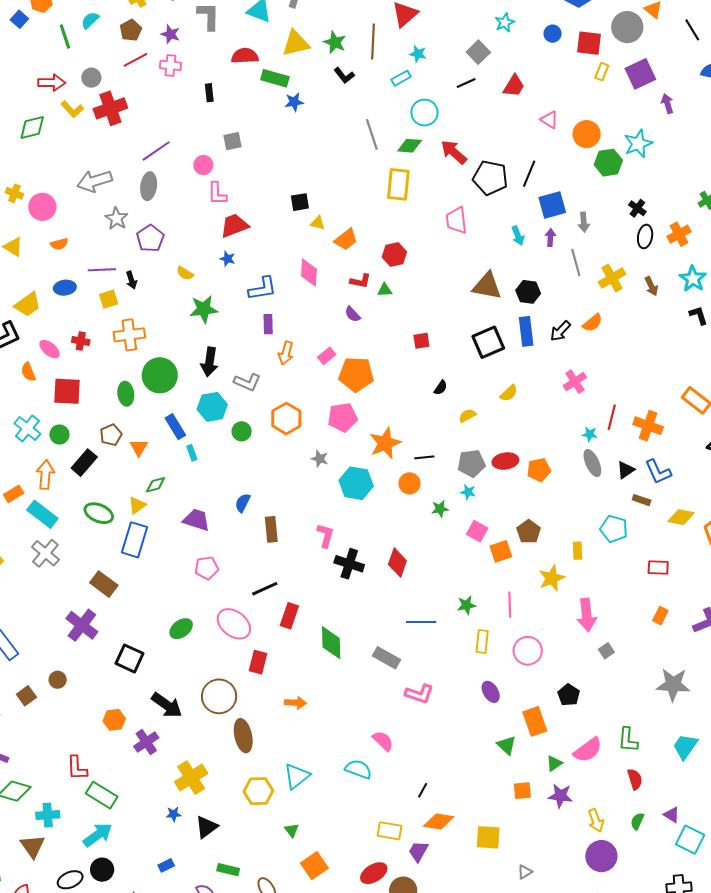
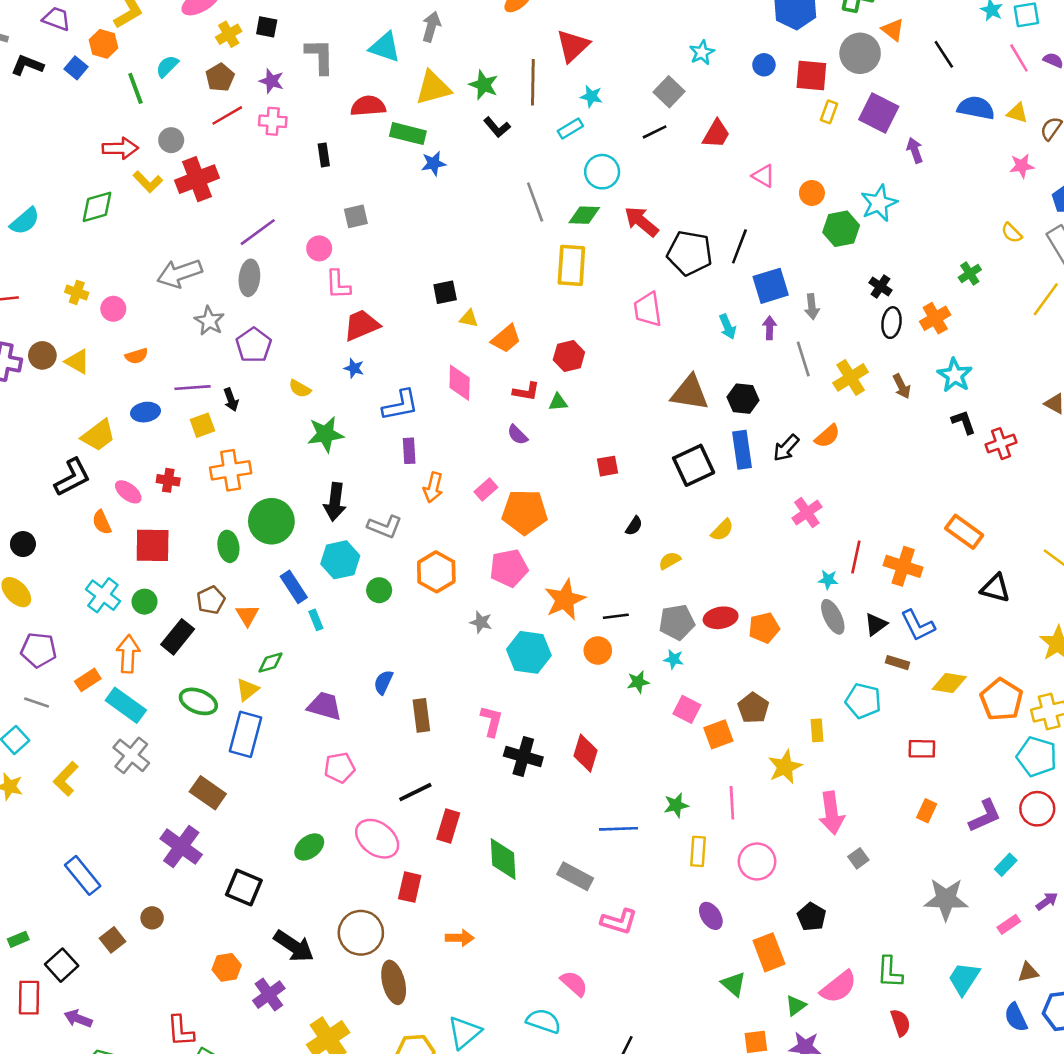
purple square: (640, 74) -> (879, 113), turned -36
orange circle: (587, 134) -> (812, 193), size x0.7
pink circle: (42, 207) -> (113, 309), size x0.7

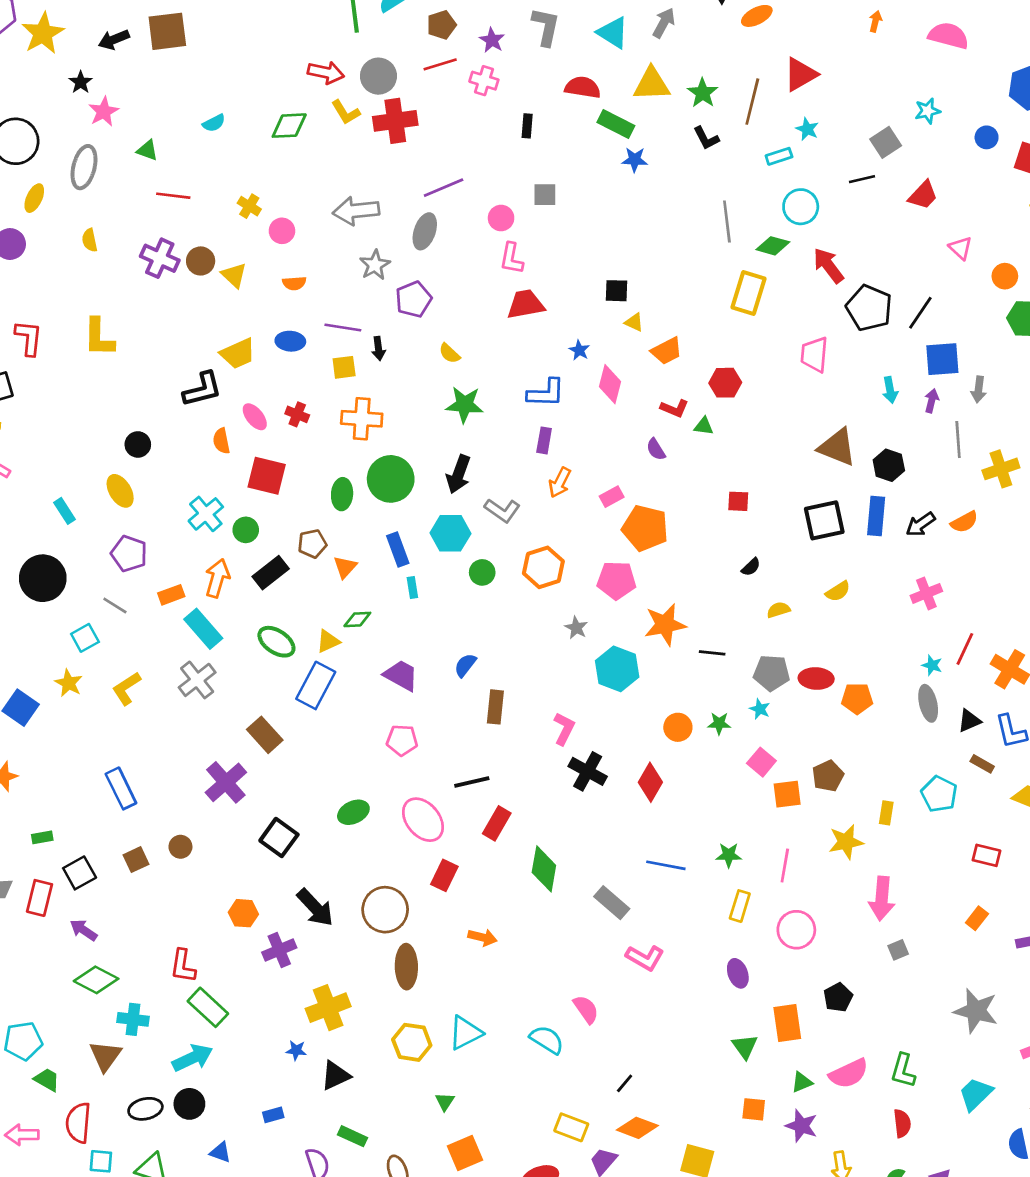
gray circle: (171, 140) -> (378, 76), size x1.4
cyan semicircle: (25, 221) -> (214, 123), size x0.7
blue star: (354, 368) -> (579, 350), moved
orange circle: (598, 651) -> (678, 727), moved

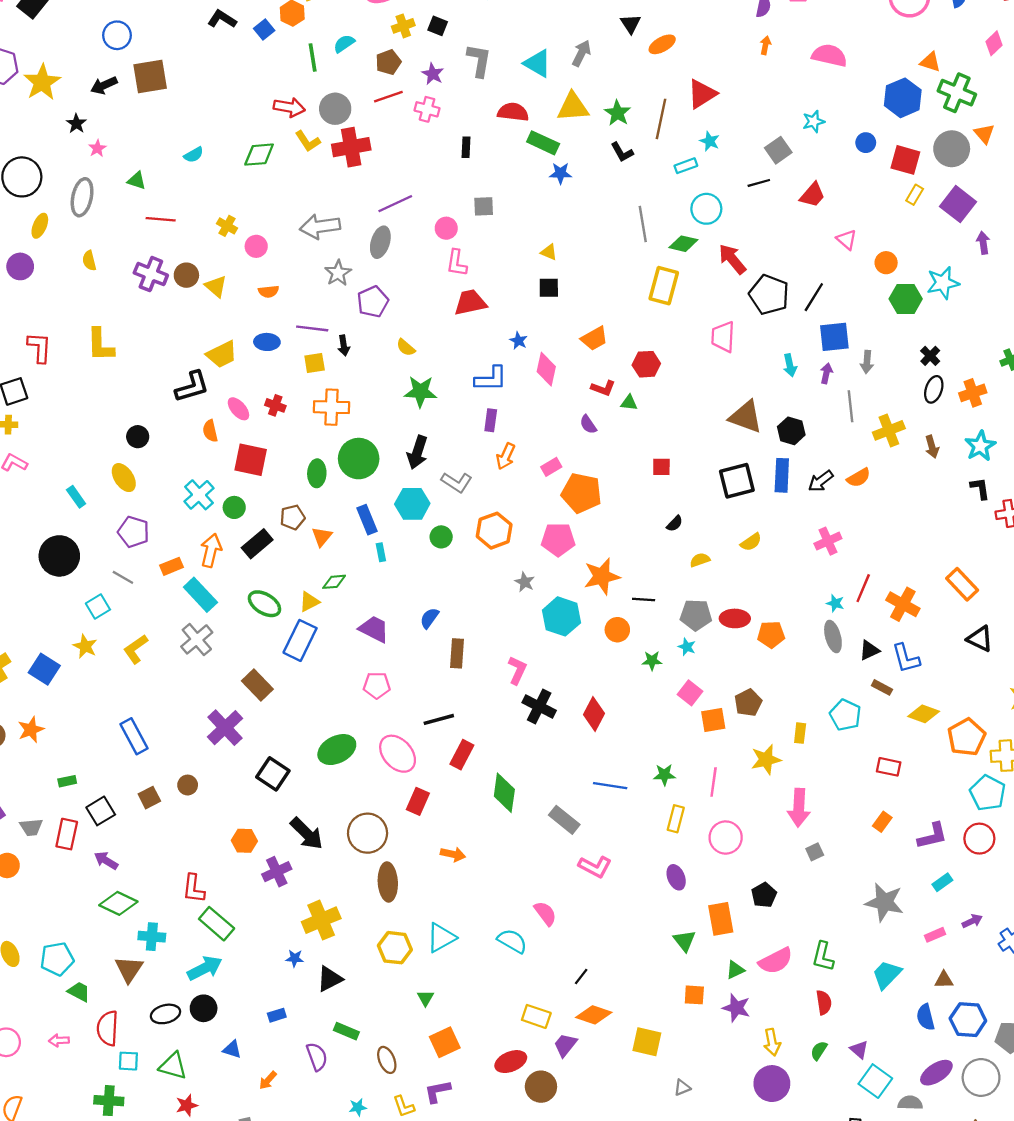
pink star: (104, 112) -> (97, 148), size x0.7
yellow triangle: (634, 322) -> (549, 252), moved
orange circle: (678, 727) -> (617, 630), moved
green ellipse: (353, 812) -> (337, 750), size x1.4
pink arrow: (22, 1135) -> (59, 1040), size x0.7

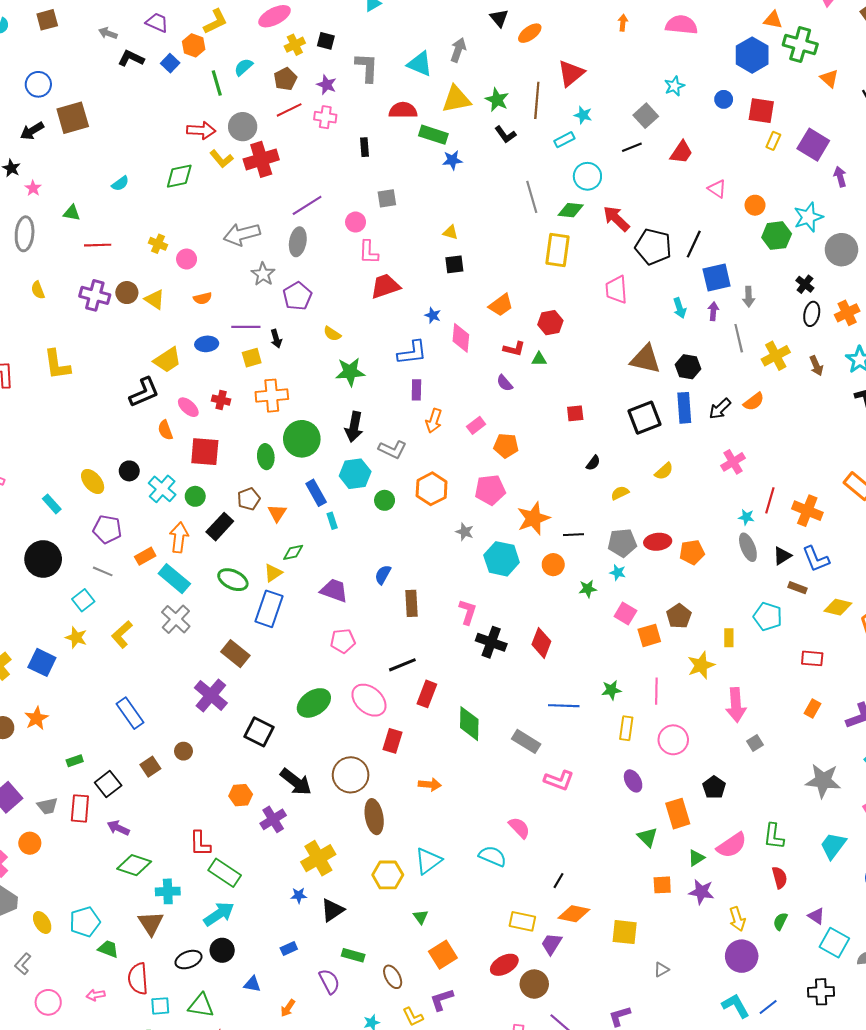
gray circle: (952, 149) -> (841, 250), moved
black circle: (138, 437) -> (129, 471), moved
orange pentagon: (581, 493) -> (506, 446), size x0.7

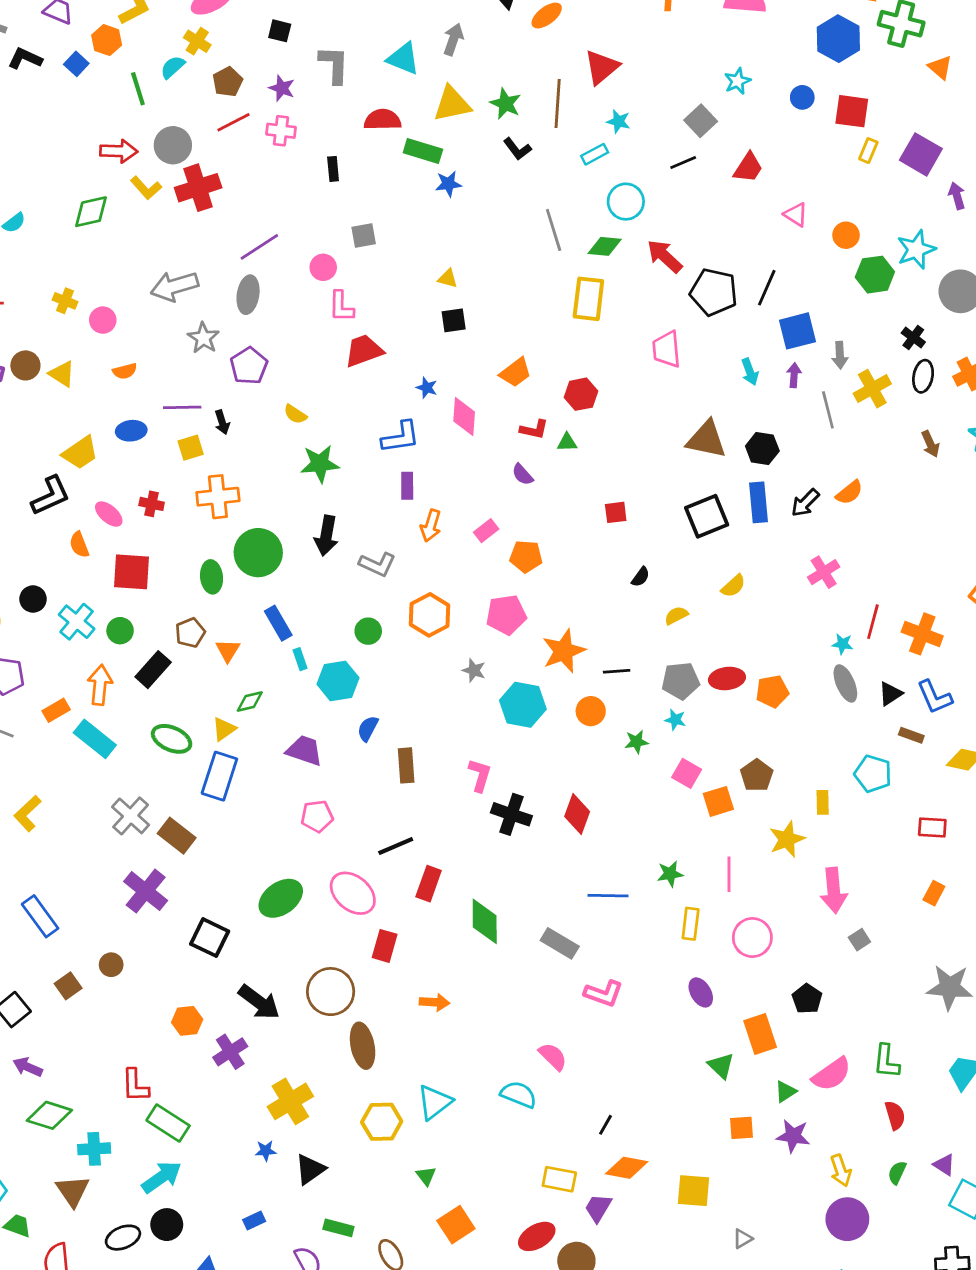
yellow cross: (295, 45) -> (197, 41), moved, turned -30
yellow cross: (776, 356) -> (872, 389), moved
cyan hexagon: (355, 474) -> (338, 681), moved
gray cross: (176, 619) -> (131, 816), moved

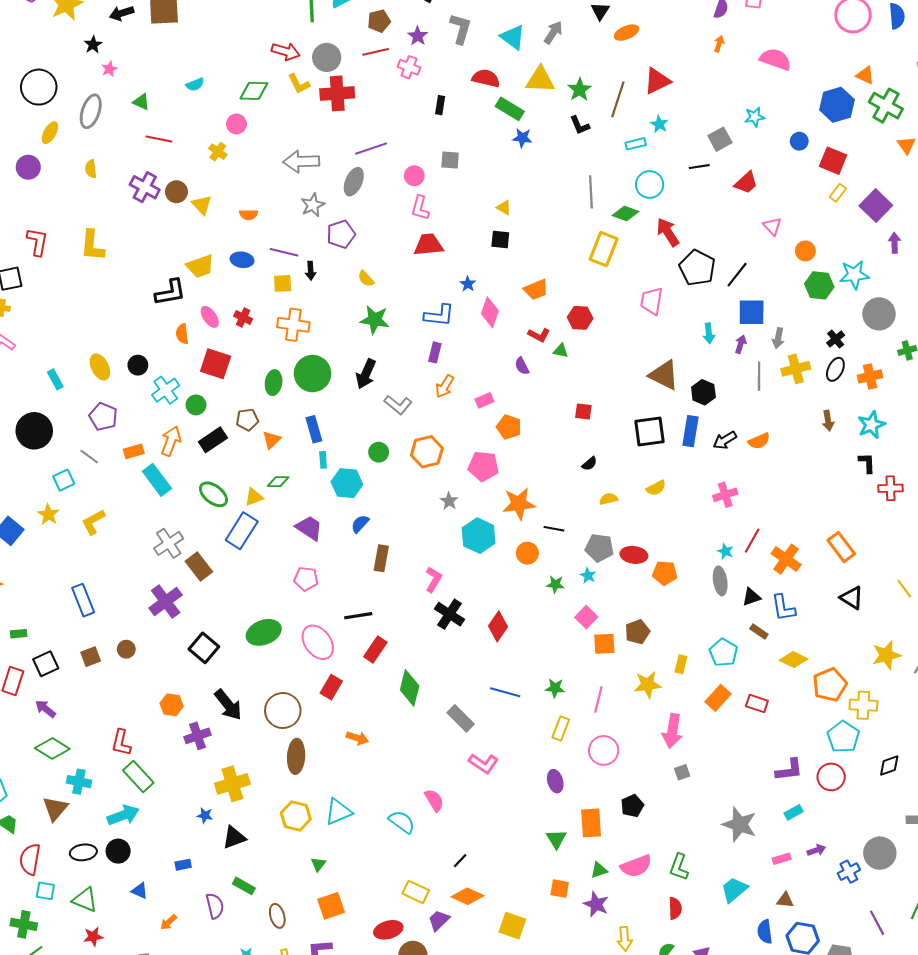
pink circle: (103, 320) -> (236, 124), moved
orange rectangle: (934, 893) -> (718, 698), moved, size x1.4

